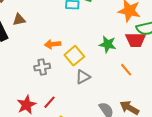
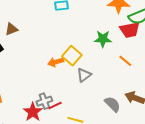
orange arrow: (53, 44) -> (56, 62), moved
gray cross: (42, 67) -> (44, 101), moved
red line: (49, 102) -> (55, 106), turned 32

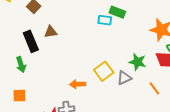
orange arrow: (56, 62) -> (78, 84), moved
gray triangle: (84, 75) -> (124, 78), moved

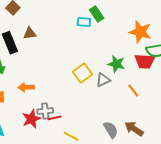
green rectangle: (117, 12) -> (97, 14), turned 35
orange arrow: (78, 84) -> (26, 87), moved

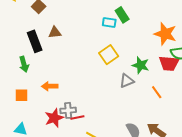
yellow square: (83, 73) -> (109, 55), moved

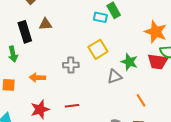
orange line: (157, 92) -> (141, 100), moved
gray cross: (68, 110) -> (71, 65), moved
red line: (77, 118) -> (72, 106), moved

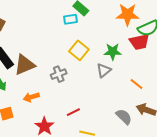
brown triangle: (45, 24) -> (25, 65), moved, size x1.6

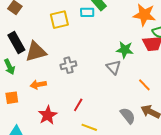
yellow square: (79, 50) -> (59, 20), moved, turned 30
gray triangle: (104, 70) -> (114, 67), turned -42
red line: (73, 112) -> (78, 105), turned -40

